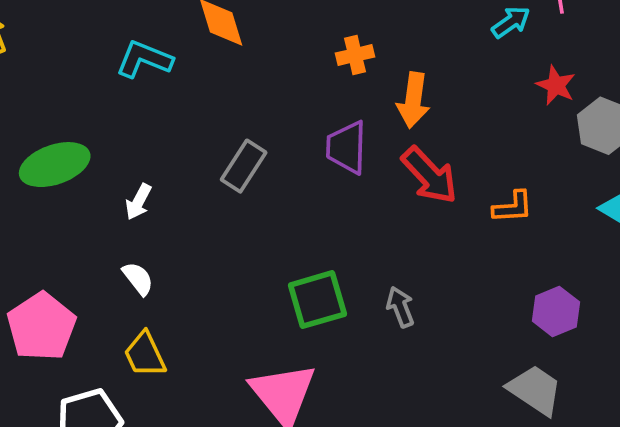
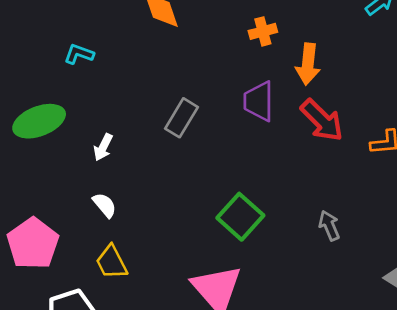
cyan L-shape: (144, 59) -> (79, 54), moved, size x0.7
green square: (317, 300) -> (240, 217), turned -30
gray arrow: (400, 307) -> (329, 226), moved

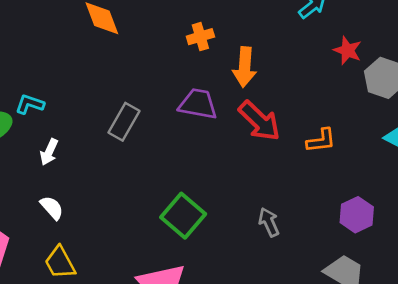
cyan L-shape: (79, 54) -> (30, 104), moved
purple trapezoid: (259, 101) -> (198, 104), turned 102

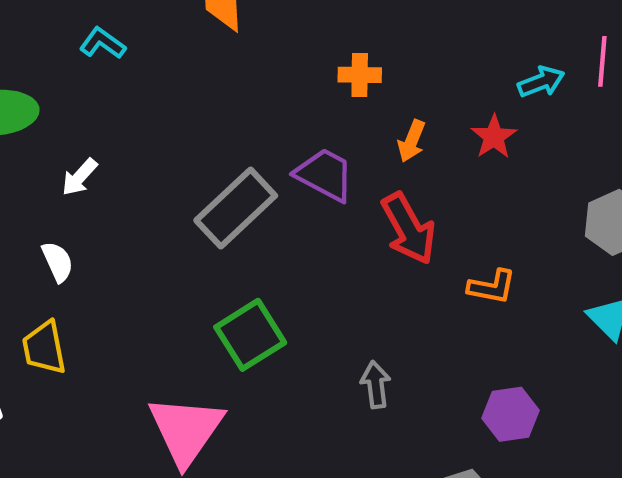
red star: (348, 50) -> (494, 137), moved
orange arrow: (245, 67) -> (412, 141), size x0.7
cyan L-shape: (30, 104) -> (103, 43), moved
gray rectangle: (124, 122) -> (236, 208), moved, size x1.4

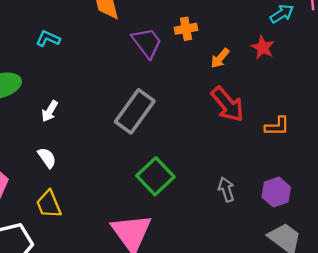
orange arrow: (412, 141) -> (220, 58), turned 30
purple trapezoid: (325, 175) -> (147, 43), moved, turned 36
purple hexagon: (511, 414) -> (276, 192), moved

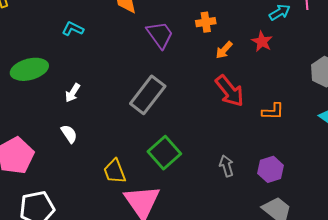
orange cross: (186, 29) -> (206, 22), moved
yellow trapezoid: (49, 204) -> (115, 171), moved

